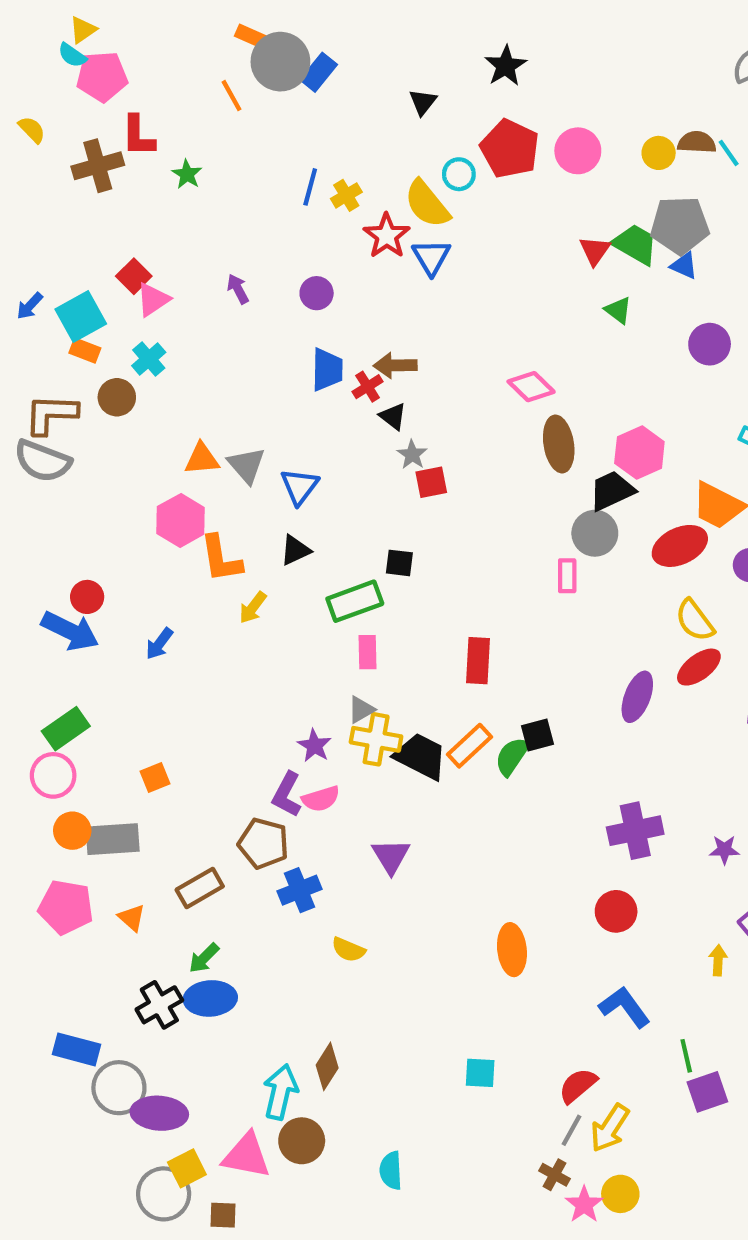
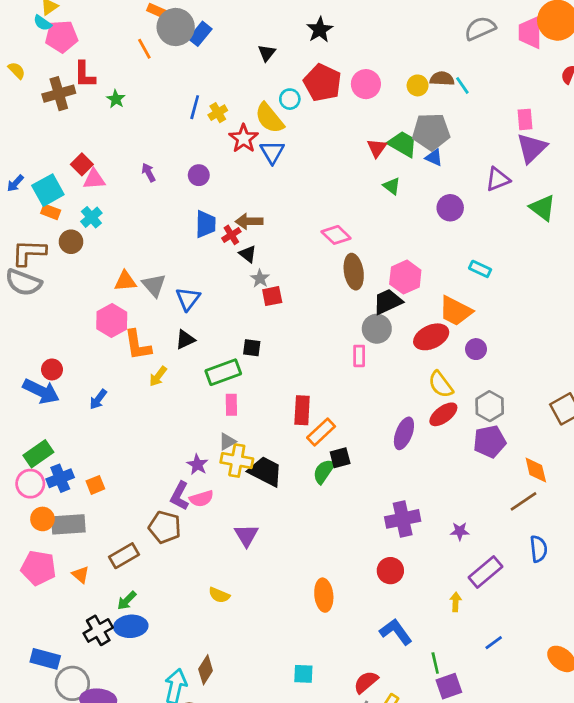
pink triangle: (153, 300) -> (94, 179), turned 30
orange rectangle: (469, 746) -> (321, 432), moved
blue cross: (300, 890) -> (60, 478), moved

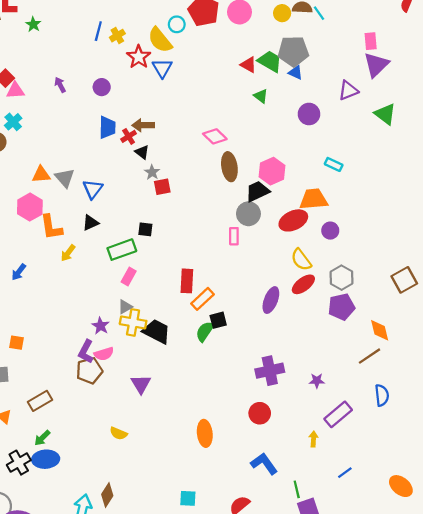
red triangle: (377, 148) -> (248, 65), turned -36
orange trapezoid: (456, 311) -> (313, 199), turned 148
pink rectangle: (231, 405) -> (129, 277), turned 30
orange square: (95, 485) -> (16, 343), turned 32
brown pentagon: (165, 527) -> (89, 371), moved, turned -30

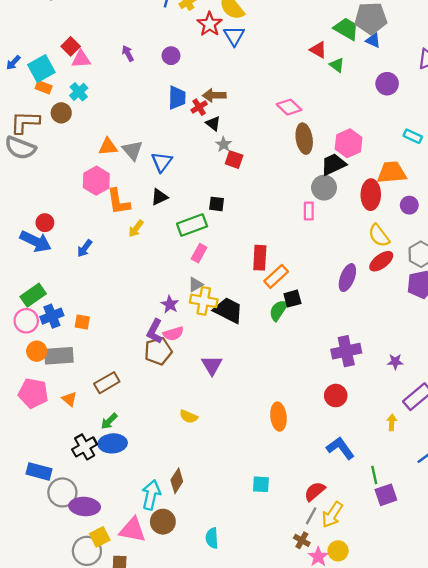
red triangle: (248, 65) -> (318, 50), moved
red square: (162, 187) -> (234, 160), turned 30
red ellipse: (293, 220) -> (371, 195), turned -64

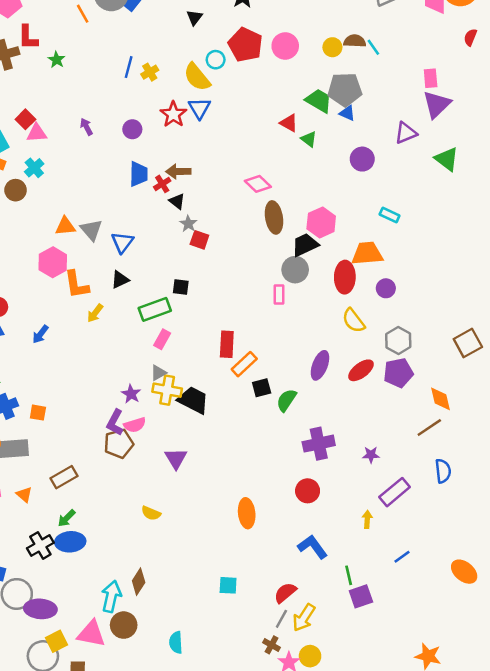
red star: (210, 24) -> (173, 114), moved
red ellipse: (381, 261) -> (361, 370), moved
green semicircle: (278, 310) -> (286, 400), moved

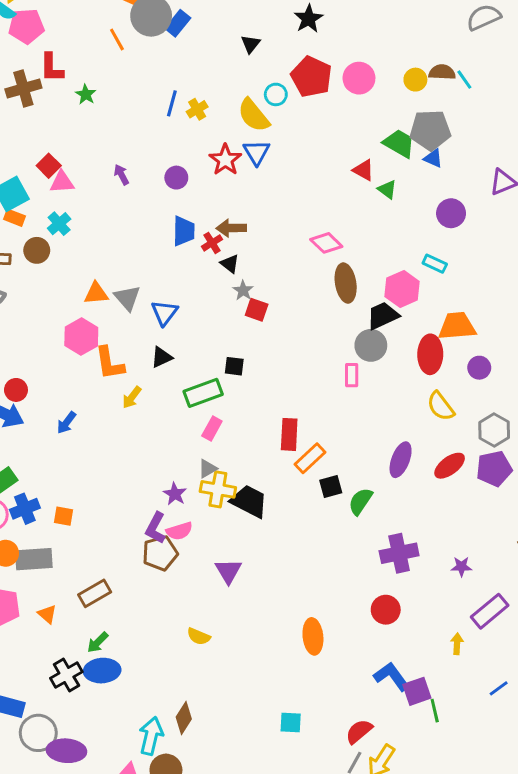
cyan rectangle: (390, 215) -> (435, 264), moved
purple square: (361, 596) -> (417, 691), moved

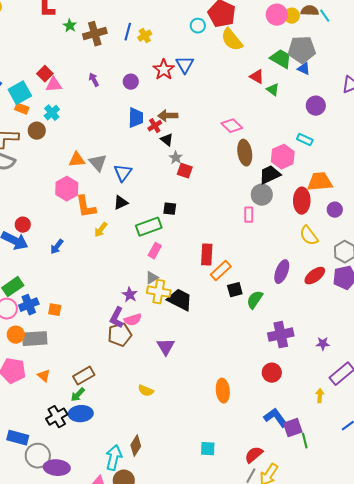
pink circle: (359, 78) -> (277, 15), moved
brown cross: (23, 89) -> (95, 34), moved
yellow semicircle: (254, 115) -> (232, 40), moved
brown rectangle: (95, 593) -> (84, 376), moved

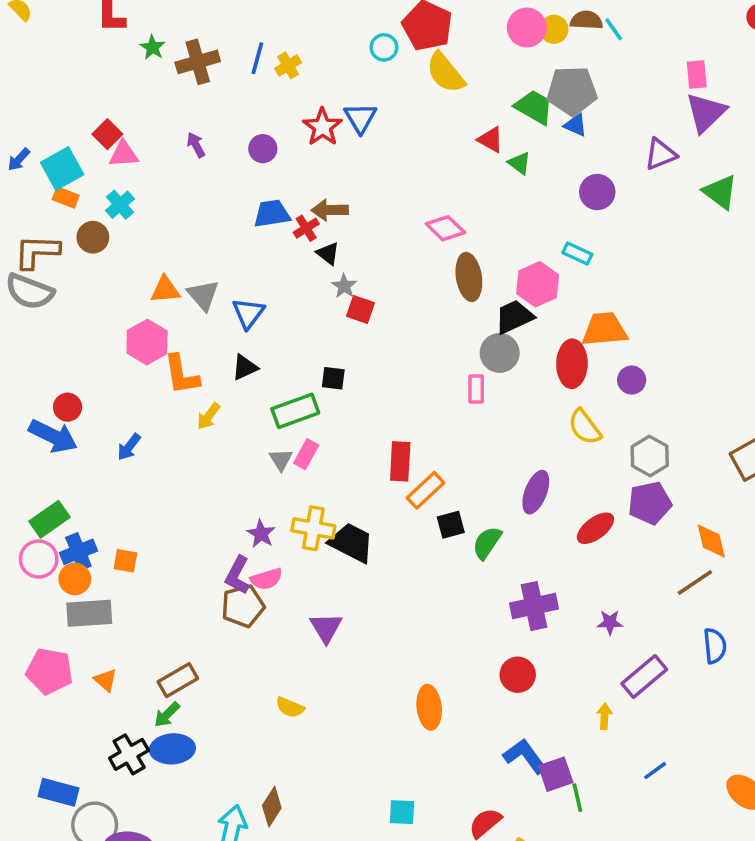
blue trapezoid: (136, 118) -> (272, 214), turned -100
red ellipse: (315, 276) -> (595, 528), moved
gray triangle: (152, 278) -> (281, 460), moved, turned -32
orange circle: (16, 335) -> (75, 579), moved

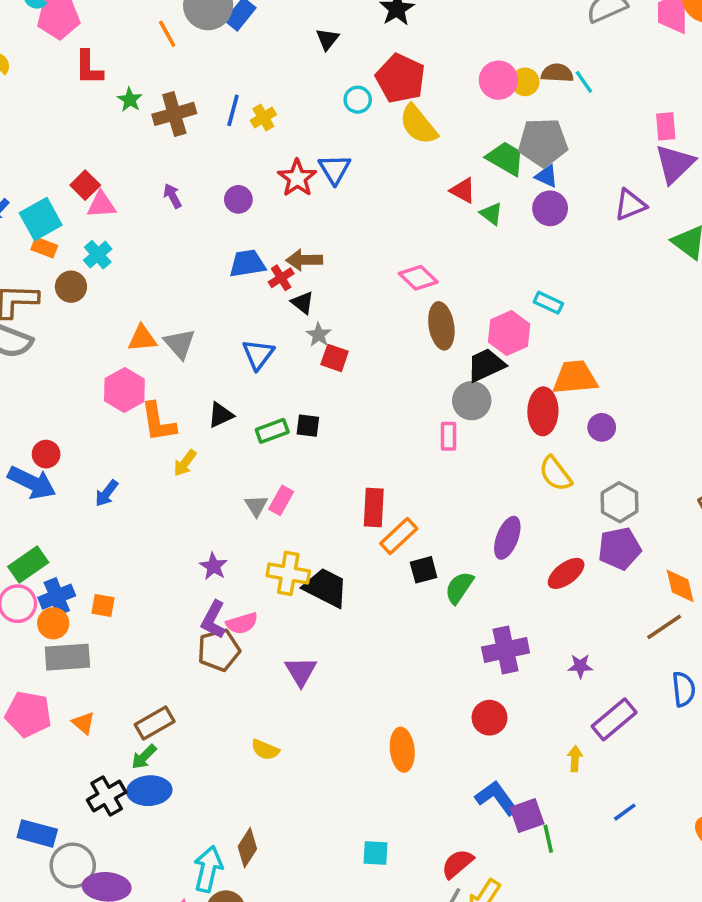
purple circle: (597, 192) -> (550, 208), moved
blue triangle: (248, 313) -> (258, 354), moved
green rectangle: (295, 411) -> (272, 431), moved, size x0.7
purple star: (261, 534) -> (213, 566), moved

